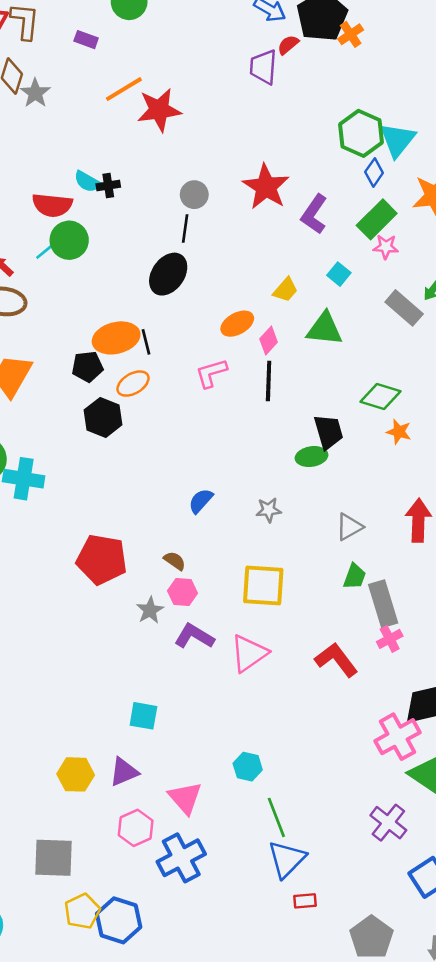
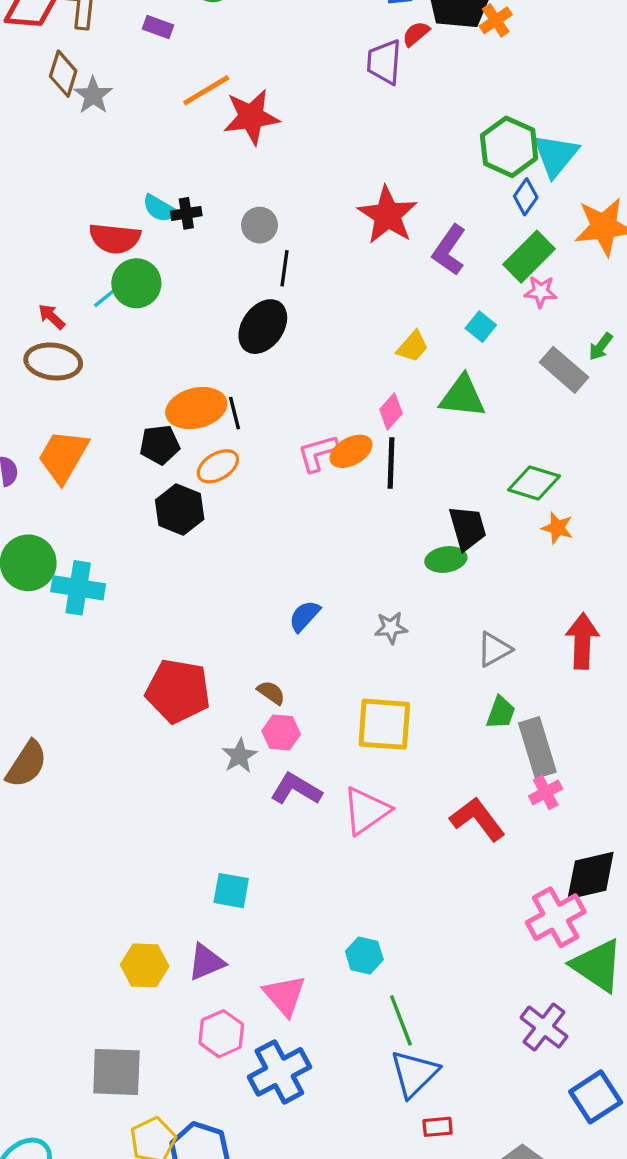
gray circle: (194, 195) -> (259, 225), moved
orange ellipse: (237, 324) -> (351, 451), moved

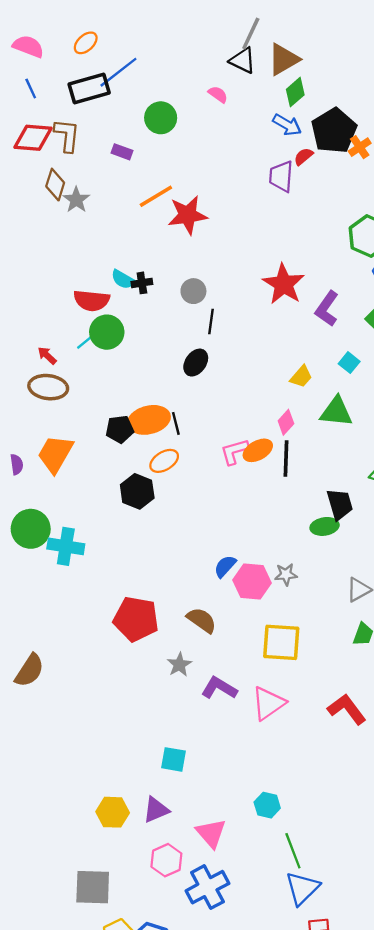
black ellipse: (263, 327) -> (196, 363), size x0.7
black pentagon: (160, 445) -> (120, 429), moved
brown semicircle: (271, 693) -> (202, 620), size x1.5
pink hexagon: (281, 733) -> (252, 581), moved, size x1.4

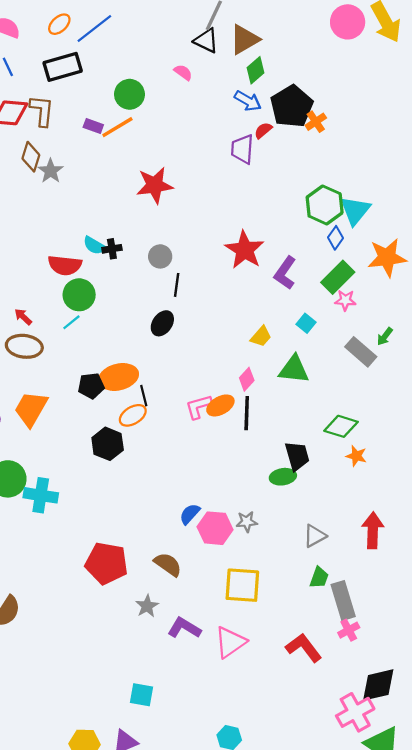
blue line: (118, 72) -> (94, 29), moved
orange line: (156, 196) -> (117, 127), moved
cyan line: (86, 341) -> (71, 322), moved
black line: (176, 423) -> (144, 396), moved

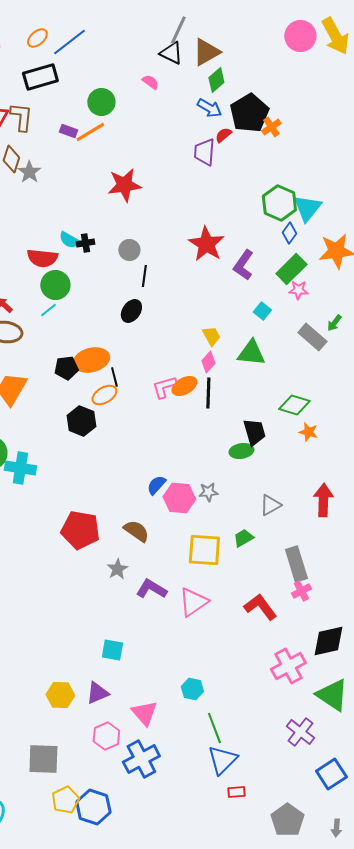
yellow trapezoid: (261, 336) -> (211, 336), moved, turned -70
green trapezoid: (319, 578) -> (243, 538), moved, turned -140
pink cross: (355, 712) -> (288, 666), moved

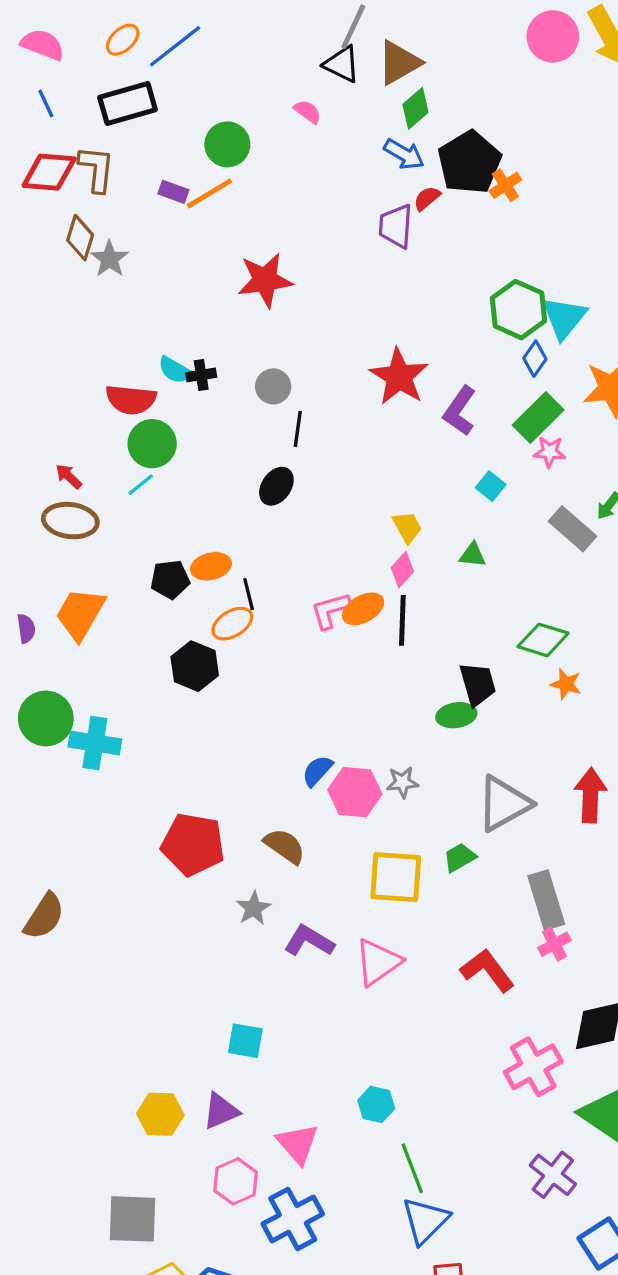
green triangle: (251, 353) -> (473, 555), size x0.6
orange ellipse: (91, 360) -> (211, 566), size x0.7
gray triangle: (270, 505) -> (504, 804), size x1.6

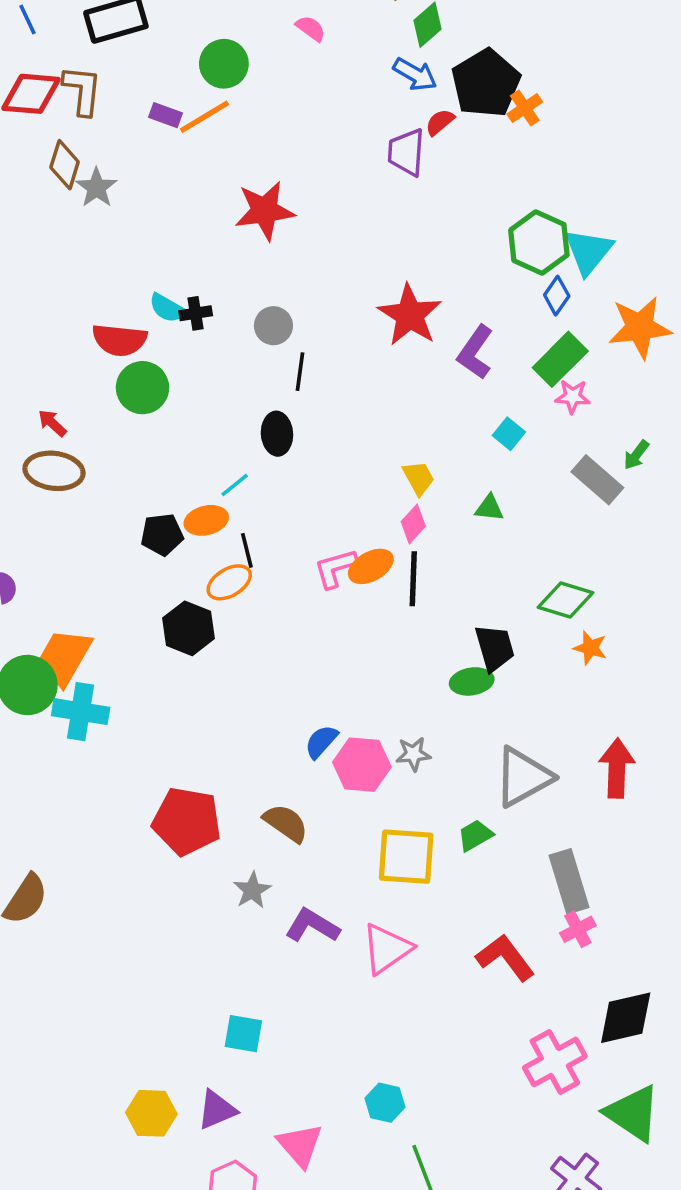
cyan line: (141, 485) -> (235, 485), moved
black ellipse: (276, 486) -> (277, 434), turned -39
orange trapezoid: (80, 614) -> (65, 657), moved

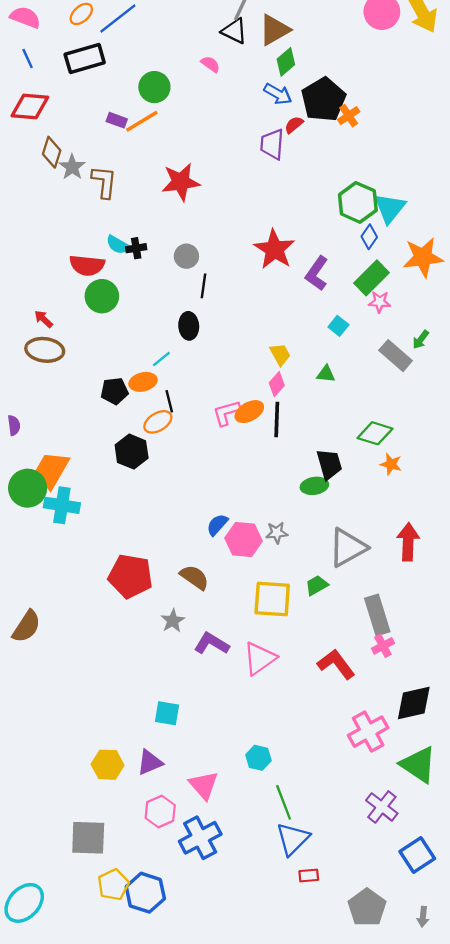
brown L-shape: (82, 90) -> (104, 182), moved

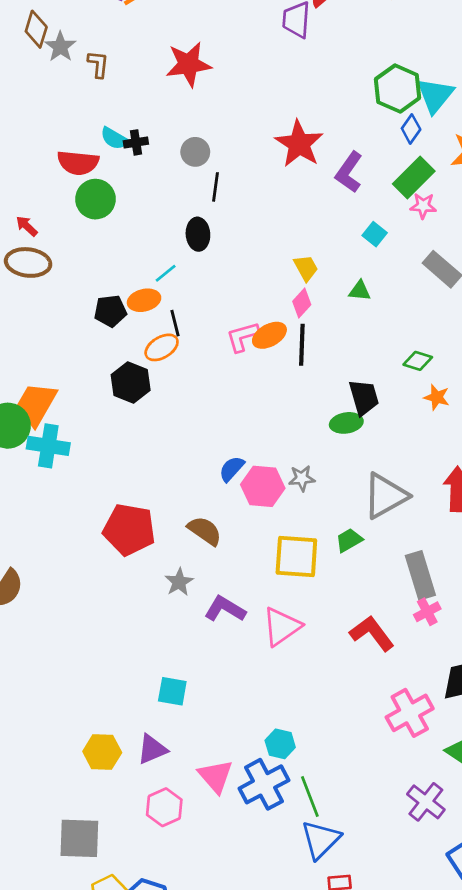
brown L-shape: (104, 182) -> (98, 64), size x0.7
green diamond: (375, 433) -> (418, 361), size x0.7
blue cross: (200, 838) -> (264, 784), moved

